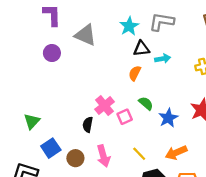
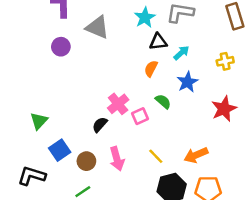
cyan arrow: (163, 59) -> (181, 53), turned -32
blue star: (168, 118) -> (187, 82), moved
black semicircle: (88, 125) -> (100, 125), turned 32

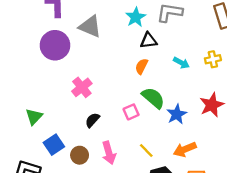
purple circle: (61, 47) -> (55, 45), size x1.6
cyan arrow: (181, 53) -> (181, 63), moved, turned 70
blue star: (187, 82) -> (177, 114), moved
green semicircle: (163, 101) -> (153, 98), size x1.5
pink cross: (118, 104) -> (82, 87), moved

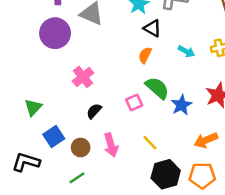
black triangle: (149, 41) -> (152, 28), turned 36
orange arrow: (185, 149) -> (206, 140), moved

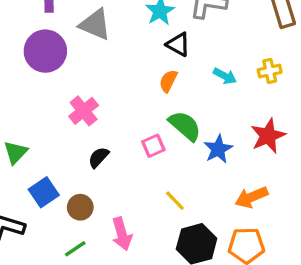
pink arrow: (111, 145) -> (122, 234), moved

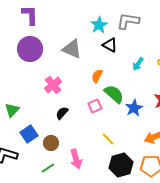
gray triangle: (95, 24) -> (72, 49), moved
cyan arrow: (225, 76) -> (138, 64), turned 96
orange semicircle: (168, 81) -> (97, 76), moved

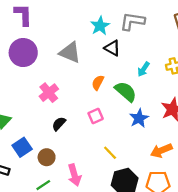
green semicircle: (114, 94) -> (126, 92), moved

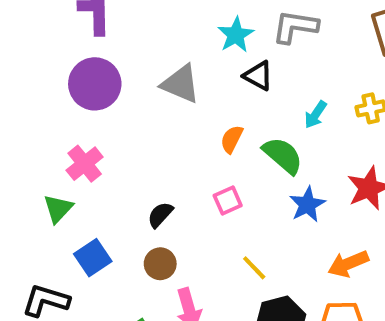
pink cross: (49, 93) -> (85, 164), moved
brown circle: (47, 157) -> (160, 264), moved

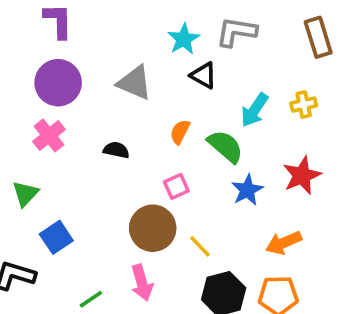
cyan arrow: (316, 115) -> (255, 110), size x1.4
pink cross: (85, 164) -> (49, 135), moved
black semicircle: (160, 215) -> (116, 150), moved, turned 60
brown circle: (160, 264) -> (153, 228), moved, size x1.6

